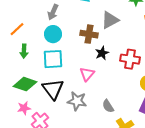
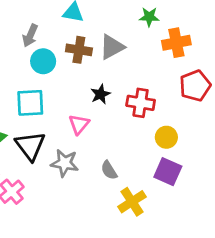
cyan circle: (53, 34) -> (43, 61), moved
brown cross: (89, 34) -> (79, 50), moved

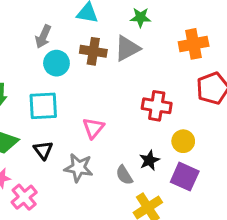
green star: (149, 17) -> (140, 17), moved
black star: (100, 94) -> (149, 160), moved
black triangle: (30, 146) -> (43, 150), size x0.6

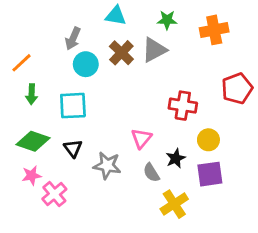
orange cross: (194, 44) -> (214, 30), moved
brown cross: (93, 51) -> (121, 53), turned 35
pink triangle: (93, 128) -> (141, 138), moved
purple square: (185, 177) -> (210, 174), turned -32

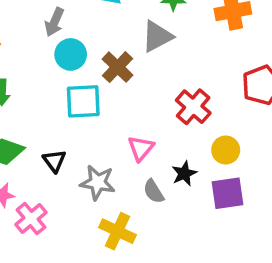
brown cross: (121, 53) -> (118, 67), moved
cyan square: (73, 106) -> (83, 101), moved
red cross: (183, 106) -> (193, 107), turned 32
yellow cross: (174, 204) -> (118, 231), moved, turned -32

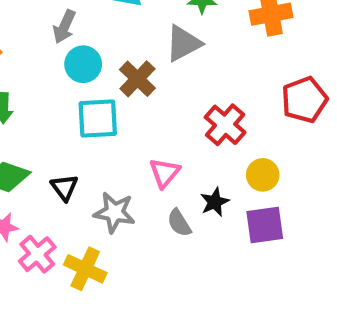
yellow cross: (118, 231) -> (85, 269), moved

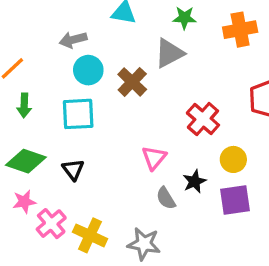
gray arrow: (64, 27) -> (73, 40), turned 52
cyan square: (98, 119) -> (78, 114), moved
gray star: (114, 212) -> (144, 244), moved

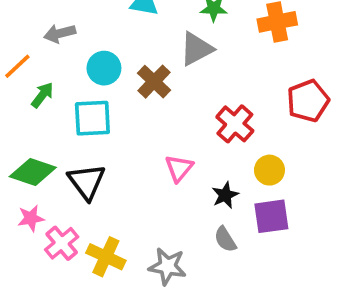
gray arrow: (73, 40) -> (60, 33), moved
green arrow: (24, 106) -> (42, 95), moved, turned -145
black triangle: (73, 170) -> (87, 182), size x1.5
gray semicircle: (166, 198) -> (225, 239), moved

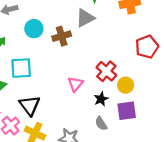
brown cross: (154, 82) -> (62, 36), turned 30
cyan square: (92, 118) -> (21, 68), moved
red cross: (235, 124) -> (106, 71), moved
black triangle: (87, 182) -> (30, 105), moved

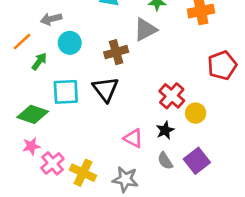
cyan circle: (34, 29) -> (70, 43), moved
pink triangle: (75, 84) -> (133, 138), moved, turned -42
black triangle: (30, 105) -> (106, 89), moved
purple square: (127, 111) -> (197, 161), moved, turned -30

